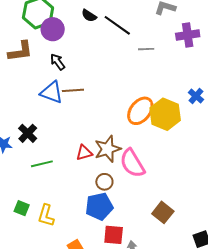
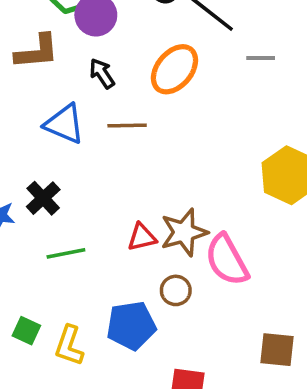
blue triangle: (52, 92) -> (64, 124), moved
orange ellipse: (140, 111) -> (174, 69), moved
blue pentagon: (99, 206) -> (131, 326), moved
brown square: (163, 212) -> (277, 350), turned -35

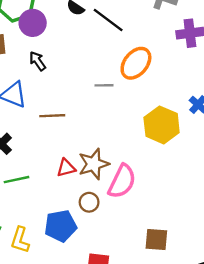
gray line: (261, 58) -> (104, 85), moved
orange ellipse: (174, 69) -> (136, 63), moved
brown line: (127, 125) -> (52, 116), moved
pink semicircle: (227, 260) -> (122, 181), turned -124

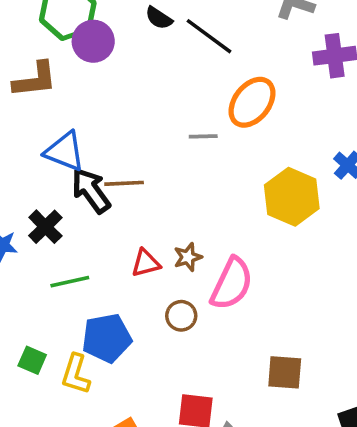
black arrow: (38, 61) -> (91, 190), moved, size x1.5
brown star: (94, 164) -> (188, 257), size x0.6
blue pentagon: (60, 226) -> (107, 338), moved

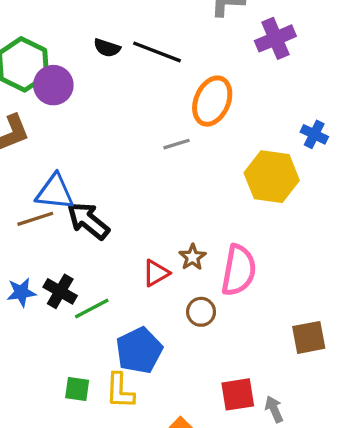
brown line: (124, 183) -> (35, 219), moved
black cross: (45, 227) -> (60, 291), moved

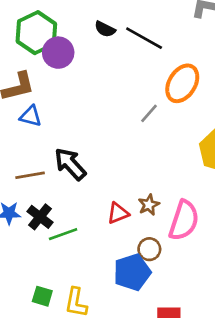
gray line: (176, 144) -> (149, 113), turned -40
blue triangle: (55, 192) -> (31, 116), moved, size x0.7
brown line: (35, 219) -> (30, 175), moved
blue pentagon: (139, 350) -> (132, 272), moved

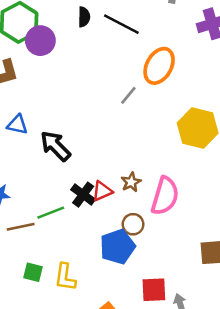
black semicircle: (105, 29) -> (84, 17), turned -114
blue triangle: (31, 116) -> (17, 125), moved
brown line: (30, 175) -> (21, 227), moved
black cross: (40, 217) -> (83, 195), moved

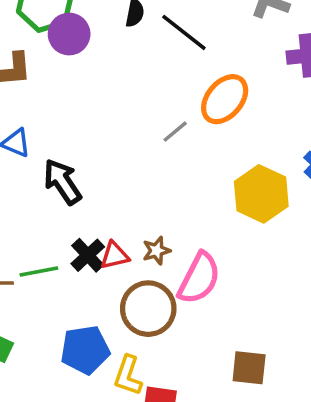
brown circle: (133, 224) -> (148, 309), size x1.8
blue pentagon: (117, 247) -> (85, 350), moved
yellow L-shape: (65, 277) -> (128, 376), moved

